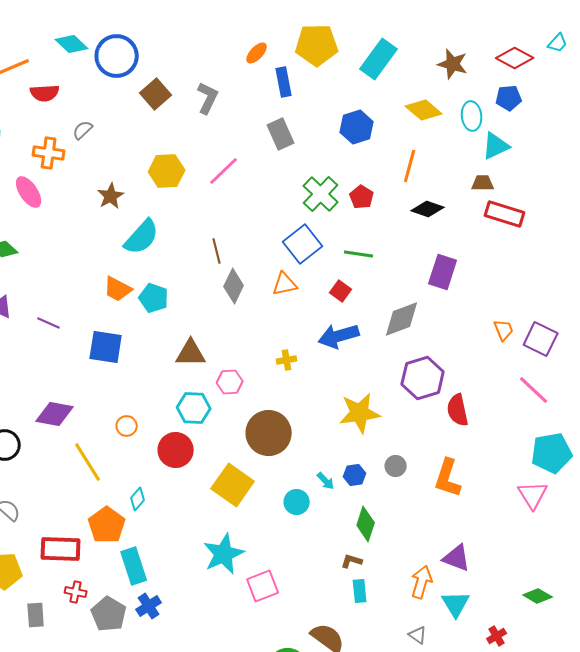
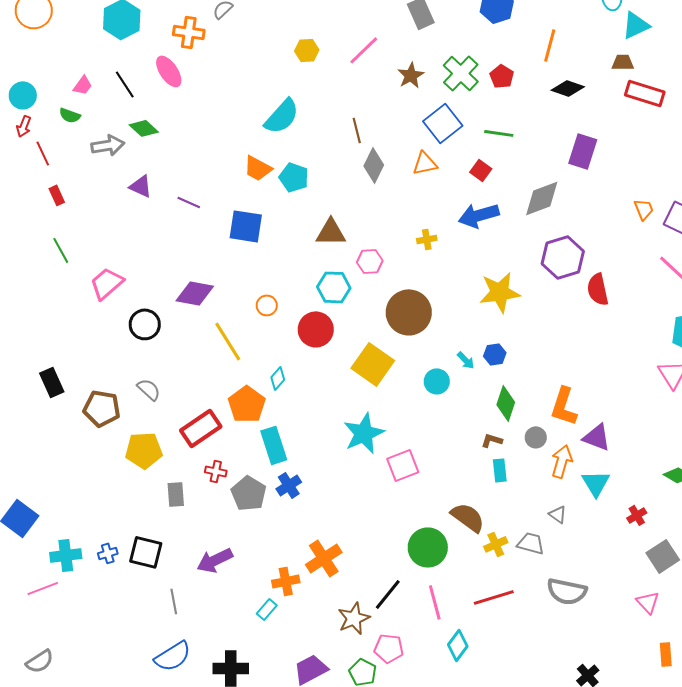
yellow hexagon: (167, 171) -> (307, 50), size x0.7
brown star: (111, 196) -> (411, 75), moved
gray circle: (396, 466) -> (536, 437), moved
orange L-shape: (448, 478) -> (564, 406), moved
red rectangle: (61, 549) -> (201, 428), turned -36

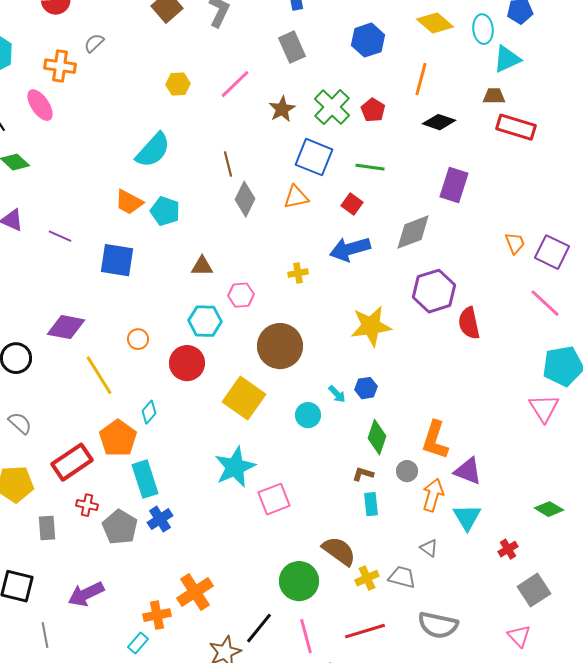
blue square: (443, 123) -> (314, 157), turned -30
brown triangle: (331, 232) -> (202, 266), size x0.7

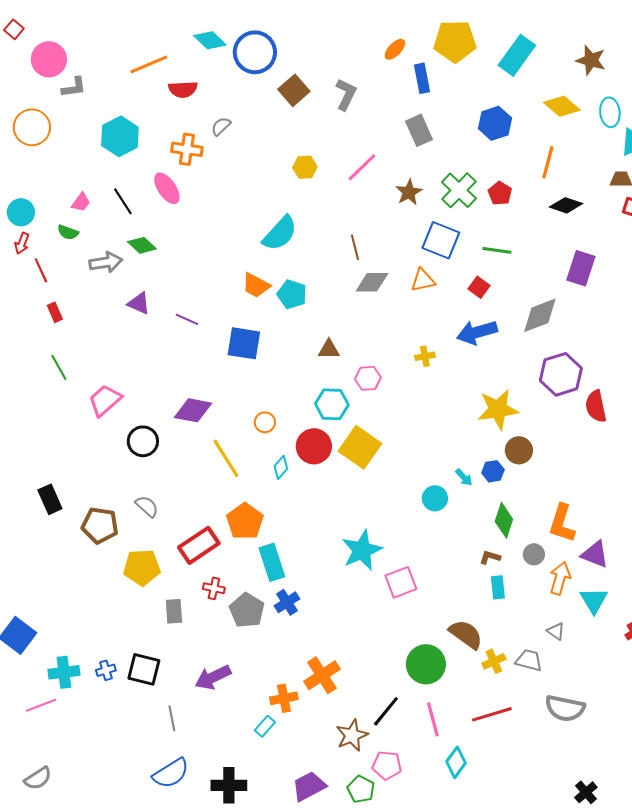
gray diamond: (245, 199) -> (372, 282), turned 64
brown circle: (280, 346) -> (519, 450), moved, size x0.6
yellow square: (244, 398) -> (360, 447), moved
cyan diamond: (149, 412) -> (281, 467), moved

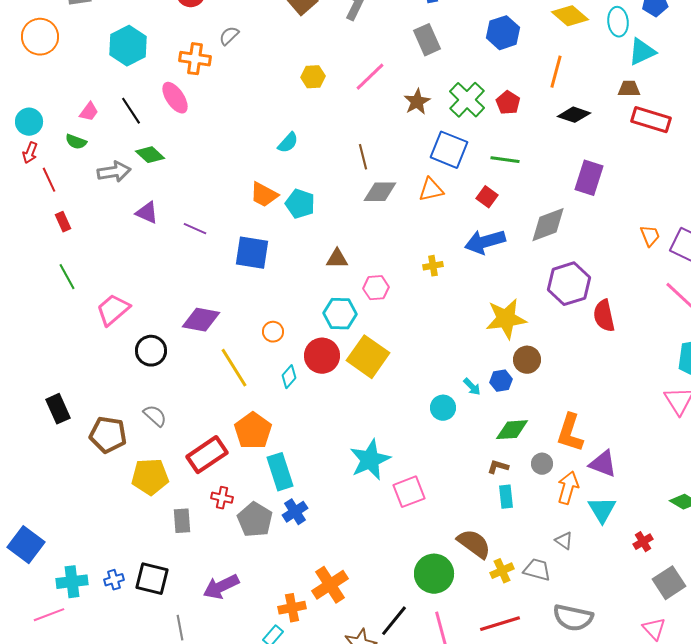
cyan semicircle: (280, 233) -> (288, 143), size x0.6
green diamond: (504, 520) -> (512, 430), turned 68

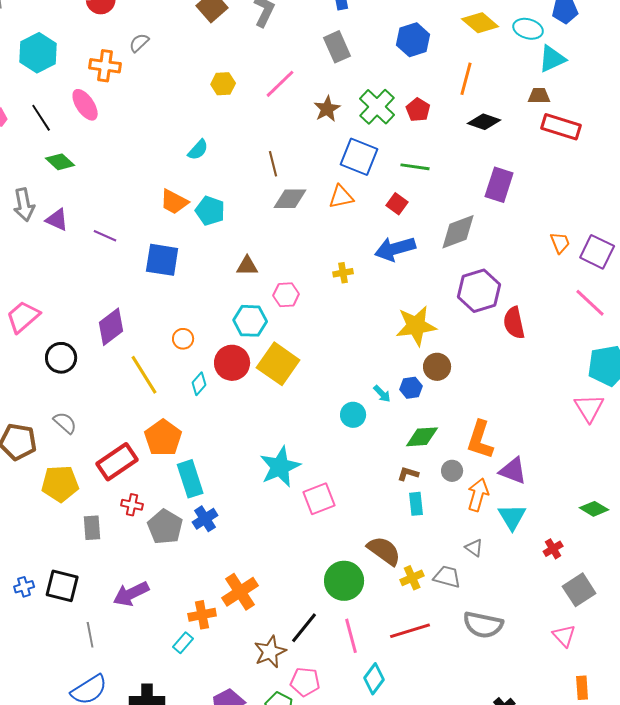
cyan ellipse: (618, 22) -> (528, 29), turned -68
gray arrow: (114, 172) -> (24, 205), moved, turned 88
purple diamond: (201, 320) -> (111, 327), turned -48

